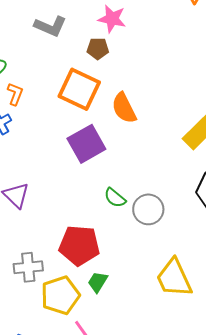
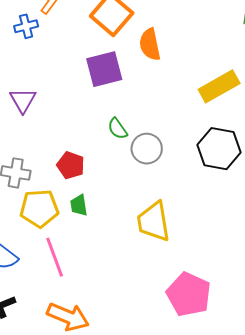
red pentagon: (79, 245) -> (71, 165), size x0.7
green trapezoid: (98, 282) -> (79, 205), turned -55

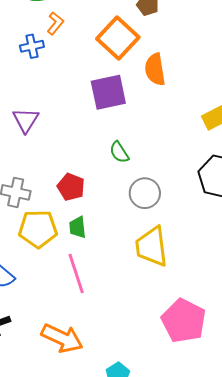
gray circle: (147, 149) -> (145, 193), moved
pink line: (55, 257) -> (76, 273), moved

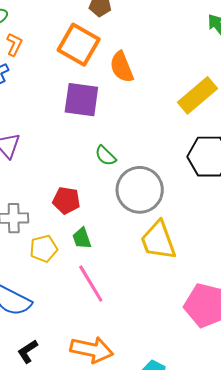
purple square: (108, 92) -> (81, 100), turned 33
gray circle: (145, 193) -> (140, 190), size x1.5
yellow pentagon: (38, 229) -> (44, 249), size x0.7

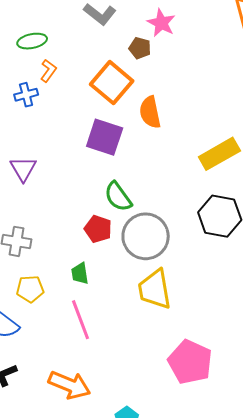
green semicircle: (106, 156) -> (118, 197), size x1.4
red pentagon: (66, 200) -> (98, 229), moved
yellow pentagon: (44, 249) -> (30, 289), moved

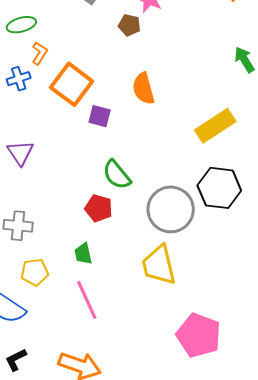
orange square: (112, 83) -> (72, 84), moved
purple square: (105, 137) -> (100, 116), size x0.6
gray circle: (146, 236) -> (171, 209), moved

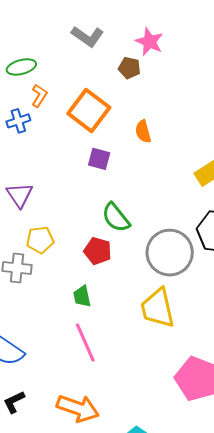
orange square: (72, 84) -> (89, 110), moved
orange semicircle: (143, 89) -> (143, 131), size x0.7
yellow pentagon: (35, 272) -> (40, 240), moved

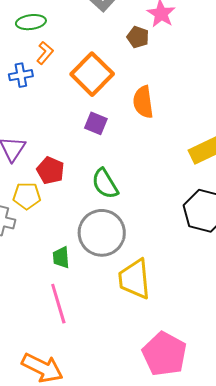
orange semicircle: (143, 131) -> (143, 102), size x1.4
red pentagon: (98, 251) -> (50, 170), moved
gray circle: (170, 253) -> (102, 233), moved

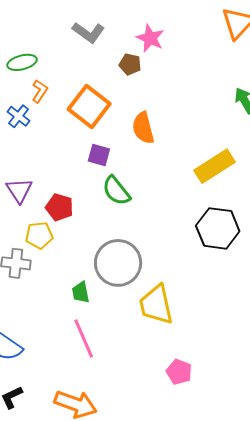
blue cross: (21, 75) -> (19, 116), turned -35
green semicircle: (105, 184) -> (116, 191), moved
pink pentagon: (164, 354) -> (179, 372), moved, size x0.6

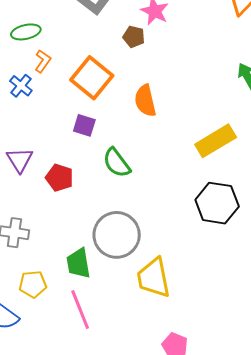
purple square: (99, 155) -> (84, 125), moved
yellow pentagon: (39, 235) -> (33, 284), moved
green trapezoid: (81, 292) -> (78, 263), size x1.4

